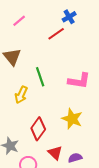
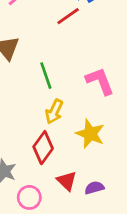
pink L-shape: (79, 81) -> (100, 81), turned -120
yellow arrow: (21, 95) -> (54, 112), moved

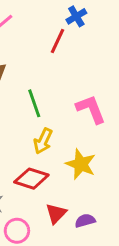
red line: (68, 16) -> (58, 41), turned -30
red diamond: (43, 148) -> (31, 179), turned 72
red triangle: (67, 181) -> (56, 213), turned 30

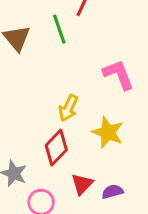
green line: (34, 103) -> (59, 29), moved
red diamond: (31, 179) -> (56, 148), turned -64

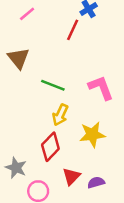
green line: (59, 29) -> (53, 85), moved, turned -50
yellow star: (108, 132) -> (92, 134), turned -30

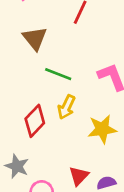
brown triangle: (18, 58) -> (35, 38), moved
red diamond: (50, 147) -> (35, 121), moved

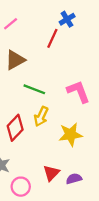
brown triangle: (35, 38) -> (15, 60), turned 40

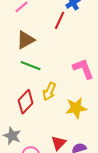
green line: (34, 89) -> (31, 66), moved

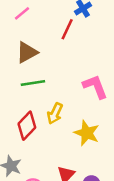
green line: (31, 66) -> (33, 83), turned -30
yellow star: (76, 108) -> (87, 133), turned 30

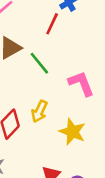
green line: (33, 83) -> (39, 63), moved, turned 60

